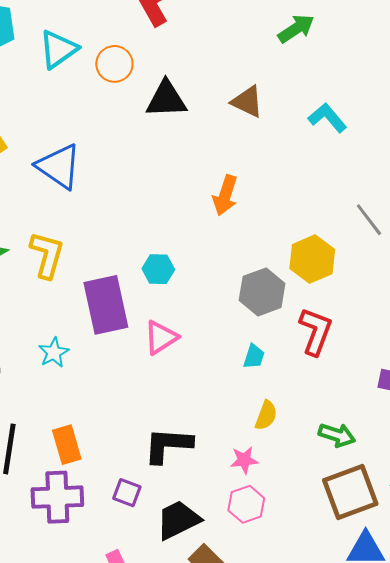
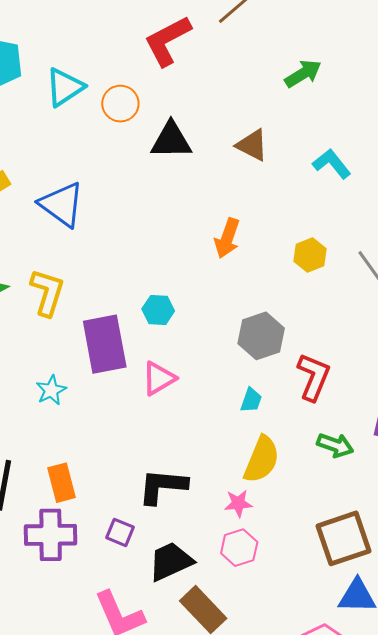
yellow hexagon: (312, 259) -> (310, 255), moved, size x0.7
yellow semicircle: (266, 415) -> (262, 459), size x1.6
green arrow: (337, 435) -> (335, 445), moved

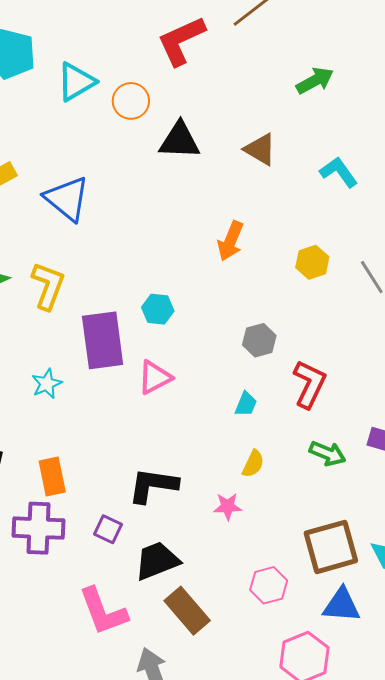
gray hexagon: (261, 336) -> (259, 340), size x0.7
yellow semicircle: (262, 459) -> (253, 464), size x0.6
pink hexagon: (239, 548) -> (269, 585), moved

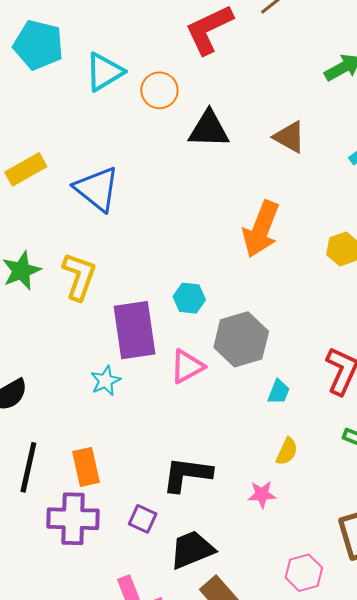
orange arrow: (230, 241) -> (261, 229), size x1.4
gray hexagon: (259, 340) -> (241, 339), moved, size x1.6
cyan star: (47, 384) -> (106, 381), moved

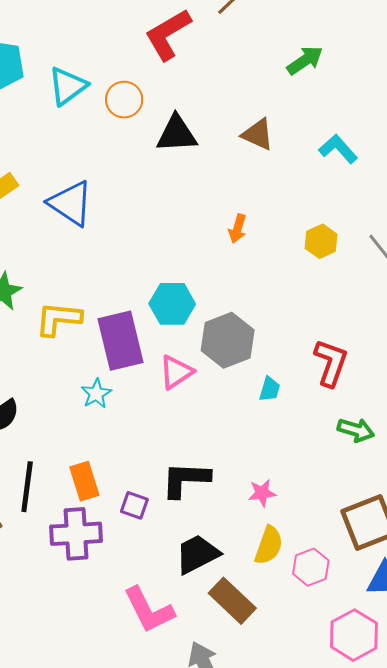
orange arrow: (261, 229) -> (238, 229), size x0.5
yellow L-shape: (79, 276) -> (58, 319), moved, turned -99
cyan hexagon: (189, 298) -> (172, 304), size x1.4
yellow semicircle: (287, 451) -> (269, 545), moved, size x1.4
purple square: (143, 519) -> (134, 505), moved

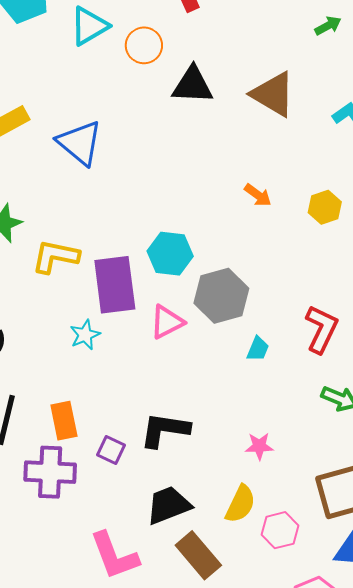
green arrow: (305, 60) -> (328, 26), size x0.7
brown triangle: (258, 134) -> (273, 94), size x1.4
orange arrow: (238, 229) -> (258, 195), moved, turned -76
pink star: (262, 493) -> (259, 446), moved

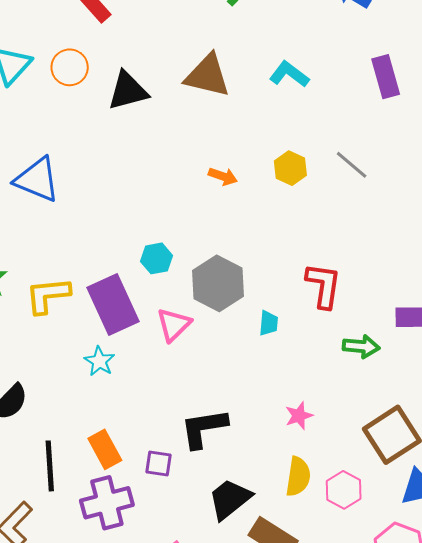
cyan hexagon: (170, 254) -> (156, 258), size x0.7

